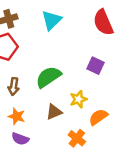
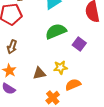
green semicircle: (48, 77) -> (56, 31), moved

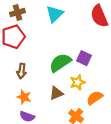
green semicircle: (56, 31) -> (60, 63), moved
purple square: (79, 44) -> (84, 58), moved

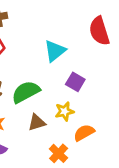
cyan triangle: (55, 14) -> (55, 51), moved
green semicircle: (60, 63) -> (26, 92), moved

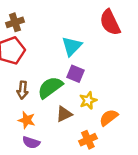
purple square: (75, 82) -> (75, 74), moved
orange cross: (59, 153) -> (88, 140), turned 30

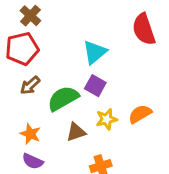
brown cross: (15, 22) -> (30, 16), turned -36
brown arrow: (23, 90) -> (30, 85), moved, turned 36
orange semicircle: (109, 118) -> (140, 114), moved

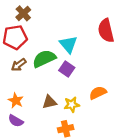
cyan triangle: (95, 52) -> (68, 44), turned -36
green semicircle: (63, 98) -> (44, 59), moved
yellow star: (107, 119) -> (72, 105), moved

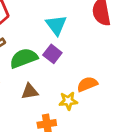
green semicircle: (44, 59) -> (24, 58), moved
yellow star: (72, 105) -> (68, 101), moved

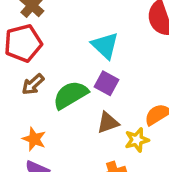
brown triangle: (30, 91) -> (108, 123), moved

